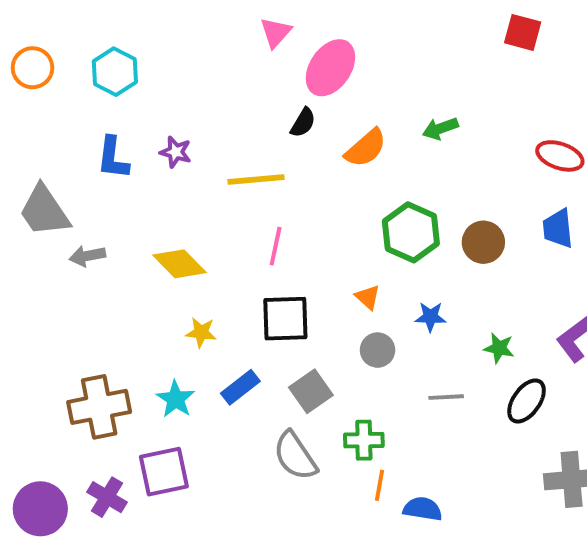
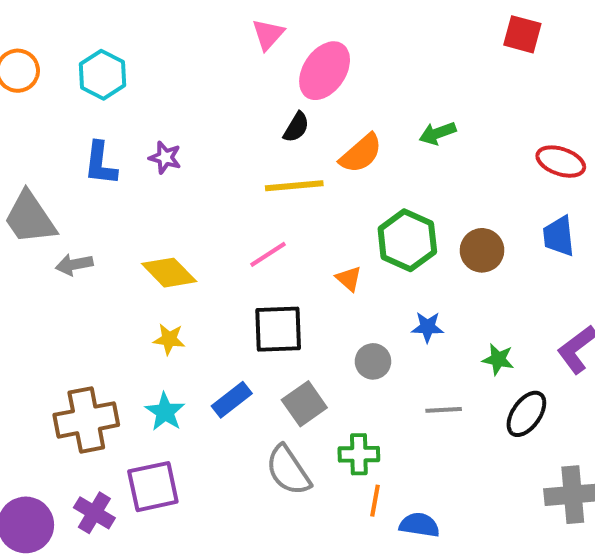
yellow line: (256, 179) -> (294, 186), moved
pink line: (276, 246) -> (268, 254), turned 45
orange triangle: (368, 297) -> (349, 279), moved
yellow star: (201, 332) -> (169, 339), moved

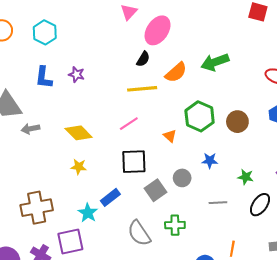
green arrow: (438, 133) -> (215, 62), size x1.5
gray square: (304, 404) -> (155, 190), moved
cyan star: (165, 412) -> (88, 213), moved
orange line: (375, 501) -> (232, 249), moved

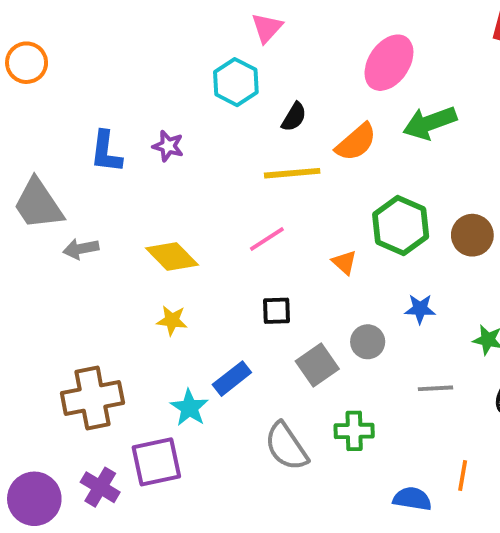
pink ellipse: (158, 30) -> (389, 63), moved
cyan hexagon: (45, 32) -> (236, 82), moved
black square: (134, 162) -> (277, 311), size x0.6

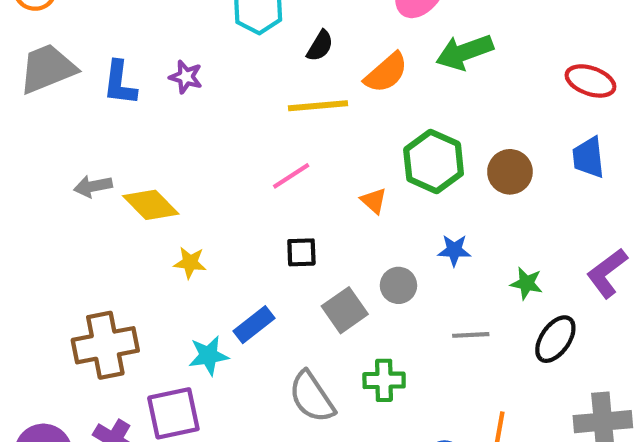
gray trapezoid: (38, 204) -> (47, 69), moved, turned 102
yellow diamond: (172, 256) -> (151, 205), moved
cyan star: (189, 408) -> (209, 356), turned 30

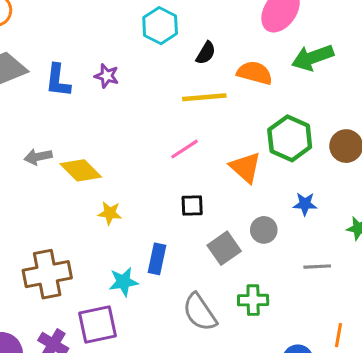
orange semicircle: (386, 73) -> (255, 73), turned -124
orange triangle: (374, 201) -> (245, 167), size x1.6
blue rectangle: (254, 325) -> (157, 259), turned -40

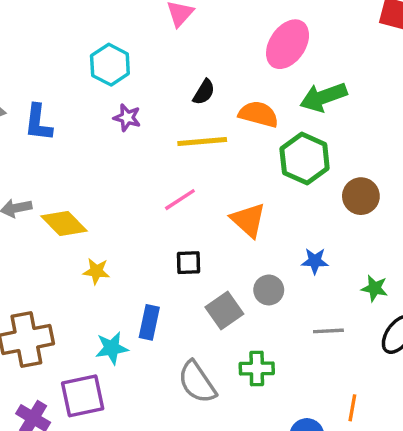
cyan hexagon: (160, 26) -> (110, 65), moved
purple star: (107, 76) -> (127, 118), moved
green hexagon: (290, 138) -> (305, 159), moved

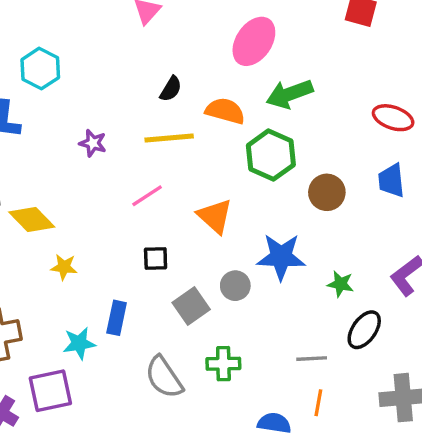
cyan hexagon: (110, 65) -> (40, 69), moved
purple star: (127, 118) -> (93, 143), moved
blue star: (315, 261) -> (281, 257), size x1.8
gray line: (328, 331) -> (312, 359), moved

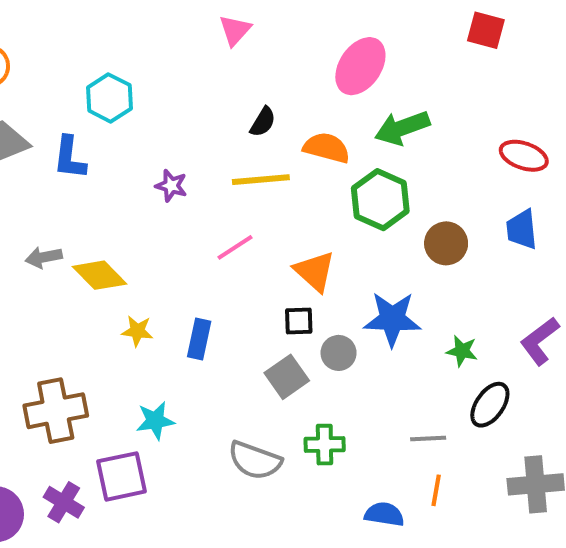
black square: (156, 259) -> (299, 321), moved
blue rectangle: (117, 318) -> (199, 339), moved
gray semicircle: (164, 377) -> (255, 460), turned -36

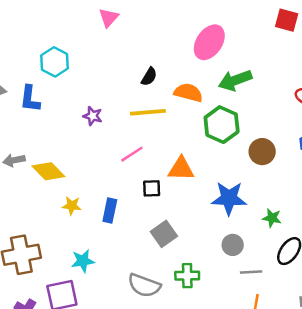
pink triangle: (235, 30) -> (109, 18), moved
orange triangle: (315, 271) -> (181, 169), turned -40
black square: (299, 321) -> (152, 188), moved
gray circle: (339, 353) -> (233, 245), moved

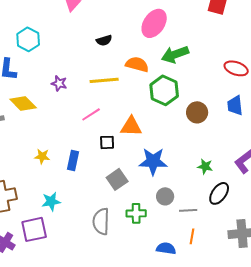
black semicircle: (149, 77) -> (104, 40), moved, turned 42
yellow diamond: (48, 171) -> (23, 103), moved
blue star: (229, 198) -> (153, 161), moved
gray circle: (233, 245) -> (165, 196), moved
gray semicircle: (144, 285) -> (101, 221), turned 72

